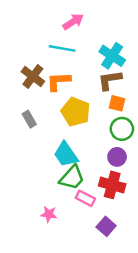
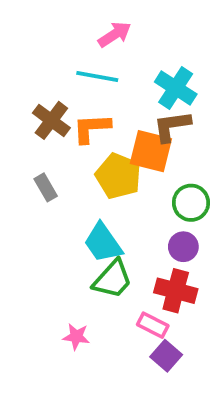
orange square: (117, 103) -> (151, 151), moved, size x1.6
pink rectangle: (85, 198) -> (153, 325), moved

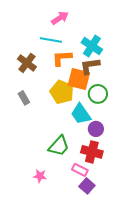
orange L-shape: (92, 128) -> (62, 58), moved
green circle: (191, 203) -> (98, 94), moved
cyan trapezoid: (103, 243) -> (81, 114), moved

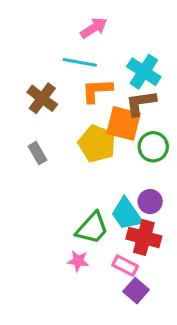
cyan trapezoid: (81, 114) -> (127, 214), moved
pink star: (40, 176) -> (78, 261), moved

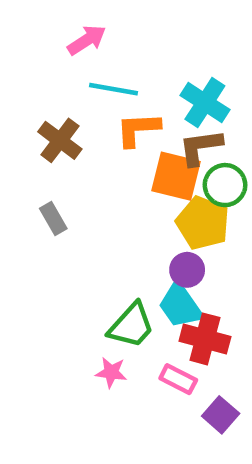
pink arrow: (94, 28) -> (87, 40), moved
yellow pentagon: (97, 144) -> (203, 223), moved
green circle: (153, 147) -> (225, 185), moved
purple circle: (150, 202) -> (187, 270), moved
purple square: (136, 291) -> (221, 415), moved

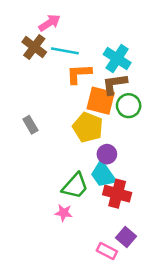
brown cross: (60, 140) -> (34, 47), moved
yellow pentagon: (203, 223) -> (88, 127), moved
pink rectangle: (178, 379) -> (107, 251), moved

